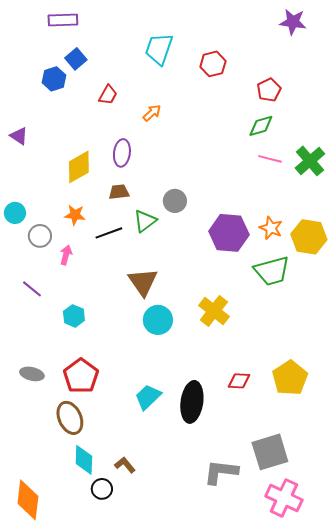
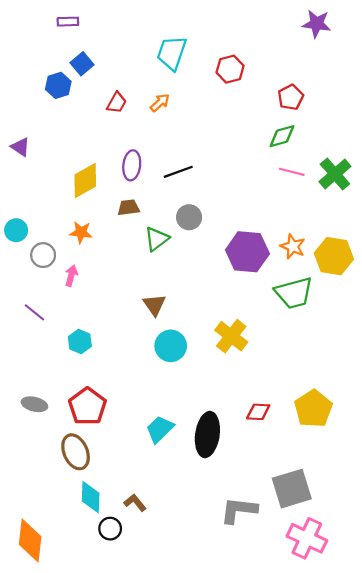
purple rectangle: (63, 20) -> (68, 22), size x0.7
orange arrow: (152, 113) -> (160, 103), moved
black line: (109, 233) -> (178, 172), moved
brown triangle: (143, 282) -> (154, 305), size x0.7

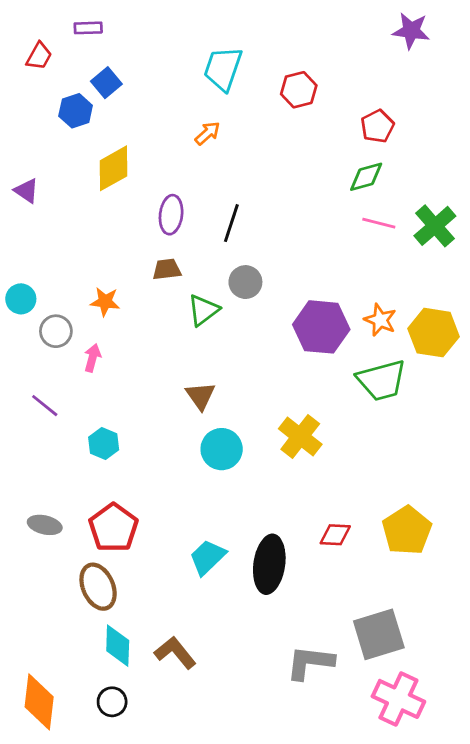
red trapezoid: (117, 103) -> (39, 56), moved
black line: (178, 172) -> (231, 223), turned -52
yellow diamond: (85, 180) -> (113, 168), moved
brown L-shape: (135, 503) -> (175, 653), size x1.4
black circle: (110, 529) -> (112, 702), moved

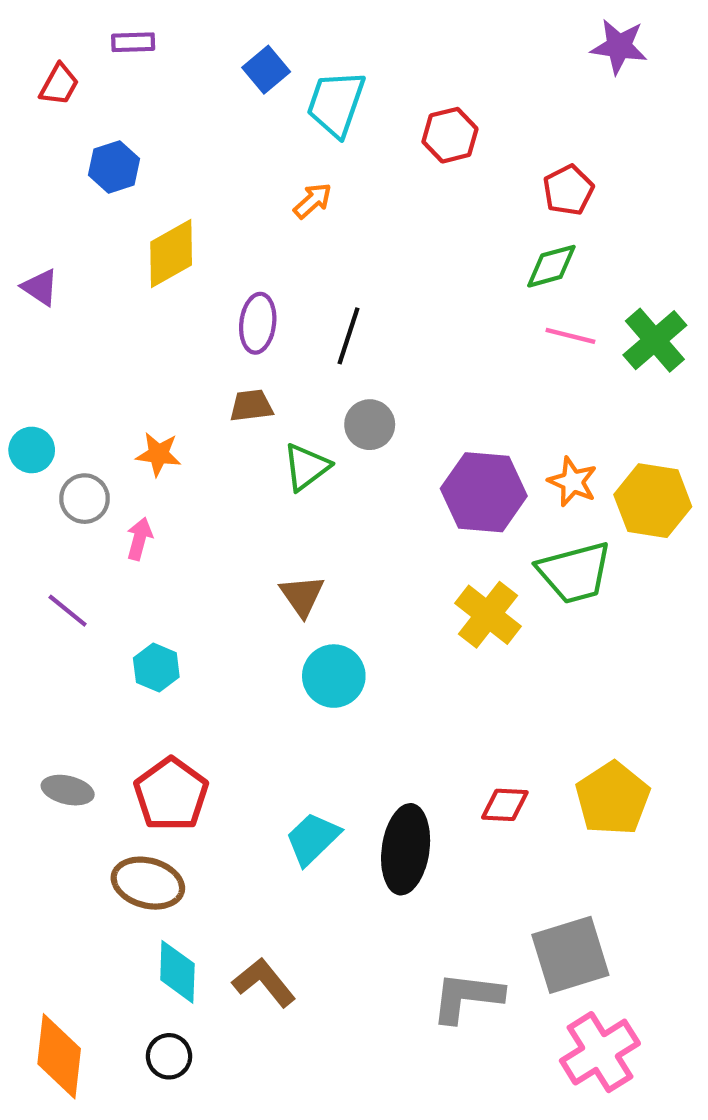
blue square: (106, 83) -> (266, 70), moved
yellow cross: (300, 436) -> (488, 615), moved
brown ellipse: (98, 587) -> (148, 883), turned -51
pink cross: (398, 699) -> (600, 1052), turned 33

